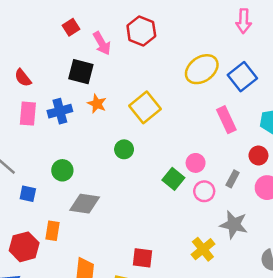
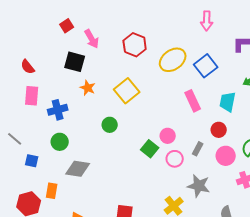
red hexagon: (141, 31) -> (135, 45), moved
blue cross: (60, 111) -> (58, 110), moved

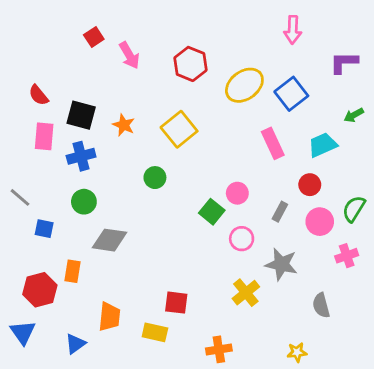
black square: (75, 62) -> (81, 115), moved
cyan trapezoid: (228, 102) -> (323, 145), turned 55
pink circle: (175, 159) -> (242, 239), moved

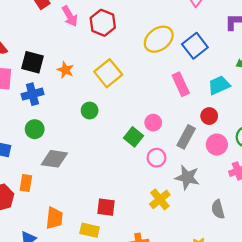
red hexagon: (190, 64) -> (103, 23), moved
gray rectangle: (280, 212) -> (186, 137), size x1.5

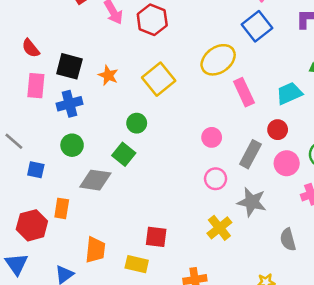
yellow ellipse: (159, 39) -> (218, 60), moved
blue square: (195, 46) -> (257, 26), moved
green square: (133, 137) -> (124, 154), moved

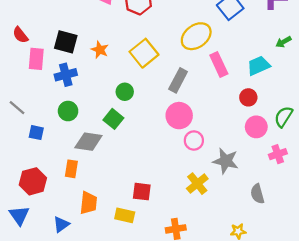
red semicircle: (31, 48) -> (20, 35), moved
pink circle: (212, 137) -> (179, 116), moved, size x1.5
gray rectangle: (250, 154) -> (178, 80), moved
orange rectangle: (62, 208) -> (71, 169), moved

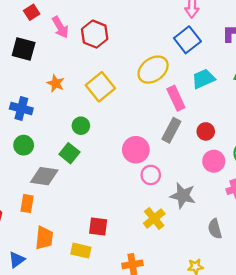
black square: (66, 42) -> (24, 49), moved
cyan trapezoid: (259, 66) -> (203, 79), moved
blue cross: (66, 75) -> (21, 109), turned 30
gray rectangle: (178, 80) -> (171, 130), moved

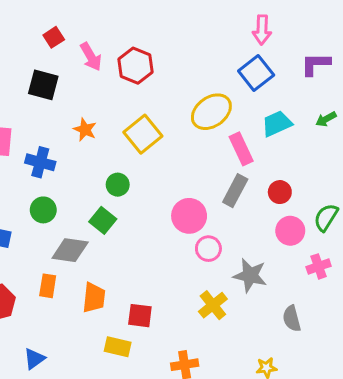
orange trapezoid: (44, 238) -> (94, 298), moved

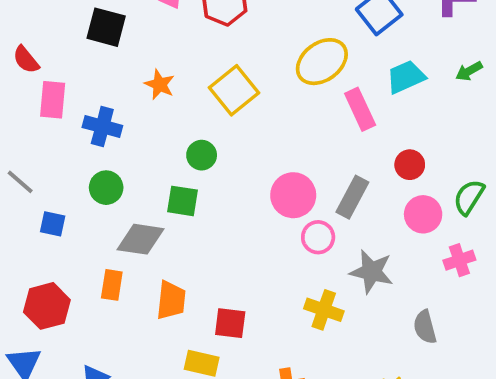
gray rectangle: (235, 191) -> (352, 197), moved
green square: (103, 220) -> (182, 201), turned -30
yellow cross: (213, 305) -> (324, 310), turned -32

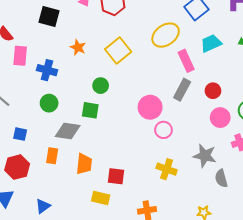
gray rectangle: (352, 197) -> (182, 90), moved
blue square: (53, 224) -> (20, 134), moved
gray star: (372, 272) -> (205, 156), moved

